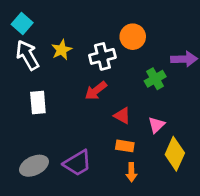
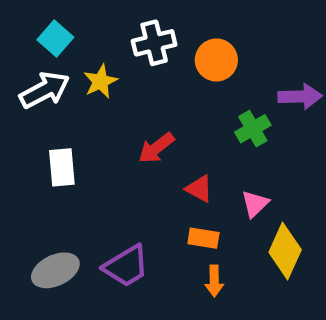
cyan square: (22, 23) -> (55, 39), moved
white arrow: (27, 55) -> (45, 90), turned 92
white cross: (102, 56) -> (154, 43), moved

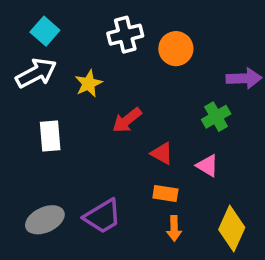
yellow star: (100, 81) -> (89, 84), moved
green cross: (253, 129) -> (216, 117), moved
pink triangle: (255, 204) -> (207, 166), turned -45
yellow diamond: (285, 251) -> (232, 229), moved

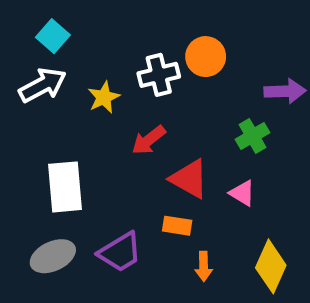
white cross: (125, 35) -> (159, 75), moved
white rectangle: (50, 136) -> (65, 187), moved, size x1.4
red triangle: (162, 153) -> (189, 179), size x1.5
orange rectangle: (165, 194) -> (177, 226), moved

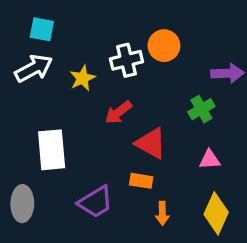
cyan square: (53, 36) -> (42, 29), turned -30
pink triangle: (242, 193) -> (210, 160), moved, turned -35
gray ellipse: (53, 256) -> (22, 204), moved, turned -64

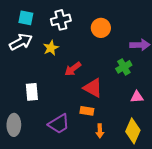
white cross: (127, 60) -> (61, 20), moved
white rectangle: (52, 150) -> (32, 92), size x0.7
pink triangle: (210, 160) -> (137, 97), moved

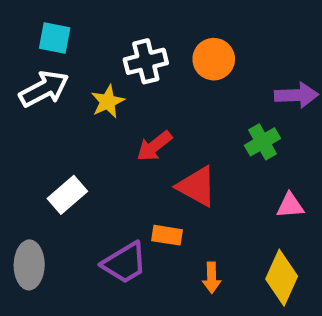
white cross: (61, 20) -> (146, 61), moved
white rectangle: (32, 92) -> (67, 195), turned 54
orange rectangle: (87, 111) -> (167, 235), moved

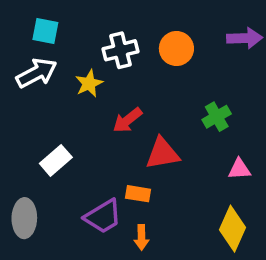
purple arrow: (296, 95) -> (245, 38), moved
red triangle: (197, 186) -> (162, 153), turned -39
orange arrow: (212, 278) -> (141, 237), moved

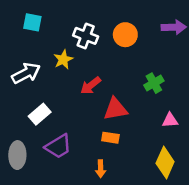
white cross: (120, 50) -> (86, 36), turned 35
white arrow: (37, 73) -> (26, 73), moved
orange rectangle: (138, 194) -> (110, 138), moved
purple trapezoid: (103, 216) -> (58, 146), moved

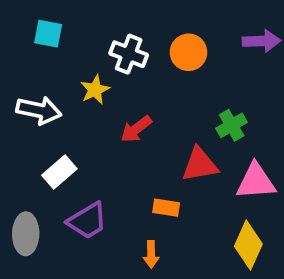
white arrow: (26, 73) -> (39, 110), turned 40
red triangle: (115, 109) -> (200, 165), moved
pink triangle: (170, 120) -> (256, 181), size x1.6

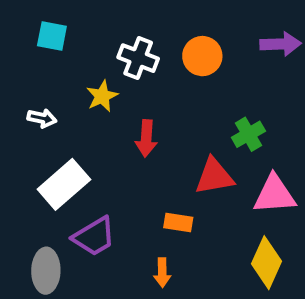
white arrow: (39, 110) -> (42, 118), size x0.6
red arrow: (136, 129) -> (146, 138), turned -48
white rectangle: (59, 172) -> (64, 184), size x1.4
gray ellipse: (26, 234) -> (46, 271), moved

